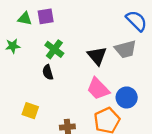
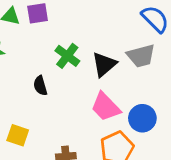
green cross: (54, 49) -> (67, 56), moved
black triangle: (97, 56) -> (104, 64), turned 30

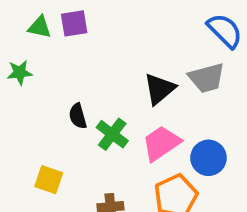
green cross: (67, 56) -> (112, 134), moved
pink trapezoid: (106, 107) -> (161, 143), turned 100

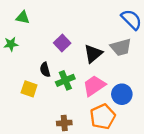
purple square: (74, 23) -> (62, 43), moved, turned -35
green cross: (112, 134) -> (65, 80), turned 30
yellow square: (49, 180) -> (29, 89), moved

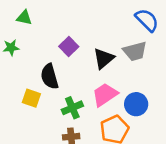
black semicircle: (45, 70) -> (50, 77), size x1.5
green cross: (65, 80) -> (72, 108), moved

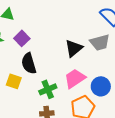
purple square: (69, 46) -> (22, 38), moved

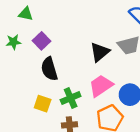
yellow square: (14, 81) -> (43, 104), moved

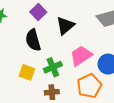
purple square: (41, 41) -> (38, 12), moved
black triangle: (100, 52) -> (65, 26), moved

